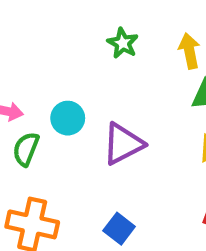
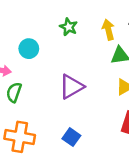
cyan circle: (68, 118) -> (29, 49), moved

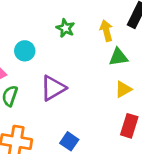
purple triangle: (71, 87) -> (53, 88), moved

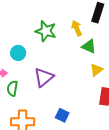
green star: (65, 28) -> (46, 31), size x1.5
green triangle: (118, 57) -> (89, 46), turned 42

